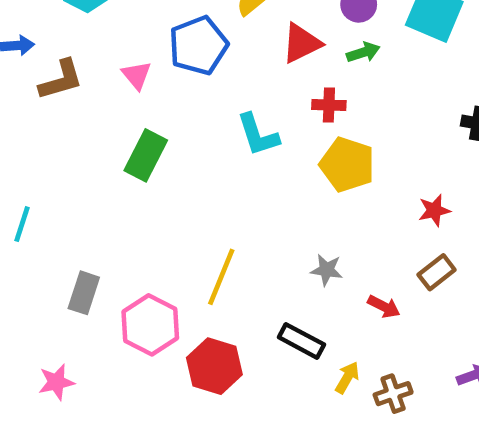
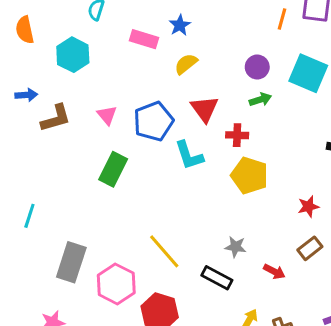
red triangle: (301, 43) -> (205, 109), moved, turned -40
blue pentagon: (198, 45) -> (153, 121), moved
yellow line: (221, 277) -> (164, 251), turned -63
gray rectangle: (84, 293) -> (71, 262), size x1.4
black rectangle: (301, 341) -> (217, 278), moved

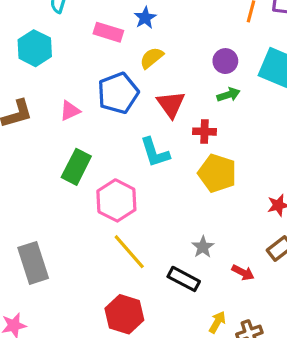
pink triangle: (107, 115) -> (70, 111), turned 45
blue pentagon: (153, 121) -> (118, 93), moved
gray star: (236, 247) -> (203, 247), turned 30
gray rectangle: (71, 262) -> (33, 263), turned -36
pink hexagon: (116, 284) -> (116, 200), moved

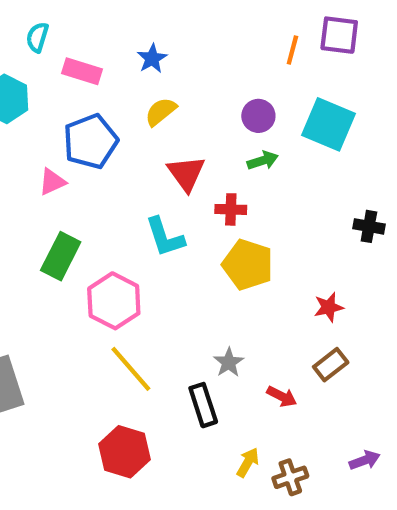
pink rectangle: (108, 32) -> (82, 71), moved
blue pentagon: (118, 93) -> (90, 141), moved
black rectangle: (184, 279) -> (203, 405), turned 44

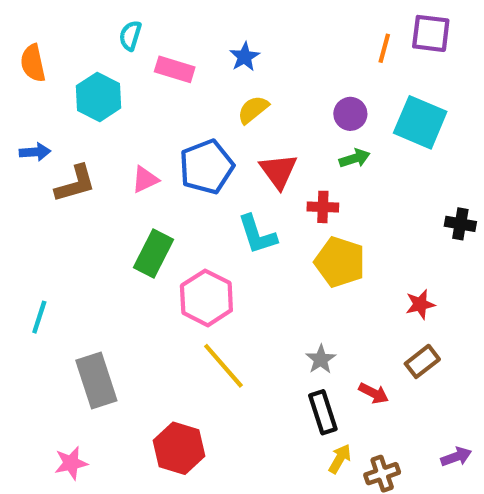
blue pentagon: (90, 141) -> (206, 167), moved
black rectangle: (203, 405) -> (323, 412), moved
red hexagon: (124, 452) -> (179, 448), moved

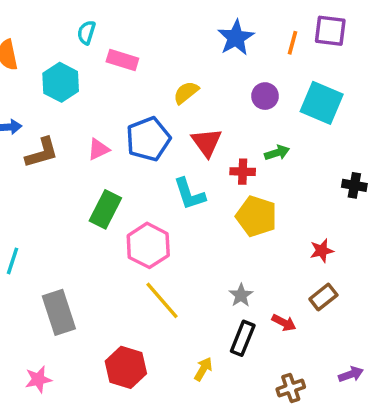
blue star: (245, 57) -> (236, 38), moved, size x1.5
green arrow: (355, 158) -> (277, 153), moved
black rectangle: (323, 412) -> (243, 338), turned 40
yellow arrow: (340, 459) -> (203, 369), moved

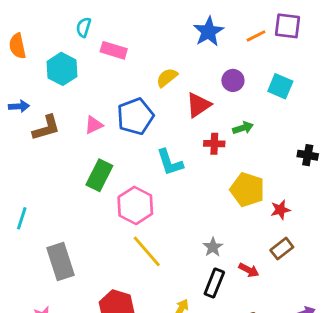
orange line: (292, 43) -> (256, 36), turned 48
cyan square: (322, 103) -> (280, 86), size x0.7
red triangle: (207, 142) -> (198, 105), moved, turned 32
yellow pentagon: (256, 216) -> (247, 190), moved

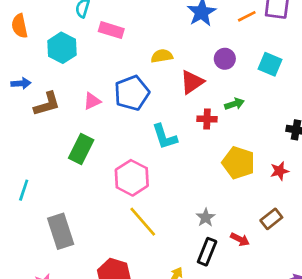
yellow semicircle: (167, 78) -> (162, 56), turned 30
green rectangle: (99, 175) -> (81, 149), moved
red star: (280, 210) -> (280, 171), moved

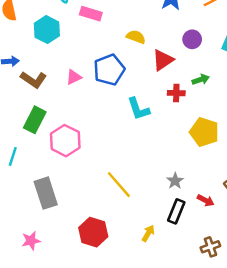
yellow semicircle: (162, 56) -> (136, 37), turned 30
brown L-shape: (47, 104) -> (33, 80), turned 50
green rectangle: (81, 149) -> (35, 120), moved
pink hexagon: (132, 178) -> (65, 141), moved

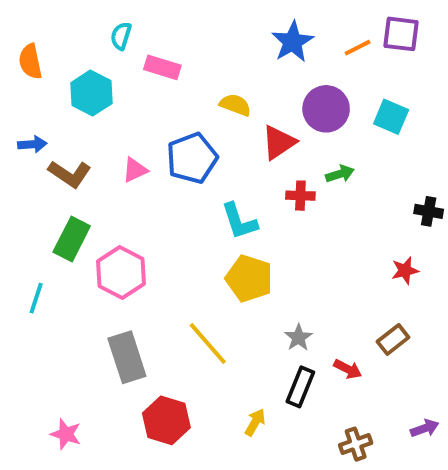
purple circle: (192, 39) -> (326, 109), size x1.5
yellow pentagon: (204, 132) -> (249, 278), moved
gray rectangle: (46, 193) -> (127, 357), moved
pink star: (31, 241) -> (66, 434), turned 30

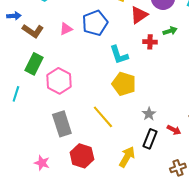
yellow arrow: (255, 422) -> (127, 157), size x1.5
pink star: (66, 434) -> (42, 163), moved

